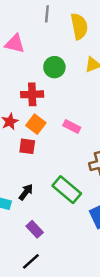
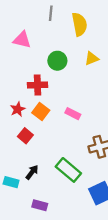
red square: (27, 146) -> (25, 136), moved, turned 32
purple rectangle: (35, 229) -> (40, 205), turned -32

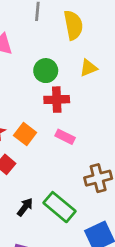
red cross: (38, 85) -> (57, 100), moved
black arrow: (32, 172) -> (25, 207), moved

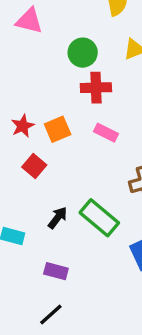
orange square: (25, 134) -> (58, 129), turned 30

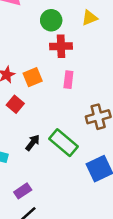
pink rectangle: (106, 133) -> (68, 80), turned 70
purple rectangle: (56, 271) -> (23, 191), moved, turned -49

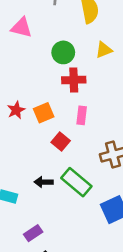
red square: (15, 104) -> (61, 141), moved
black arrow: (33, 143) -> (44, 182), turned -126

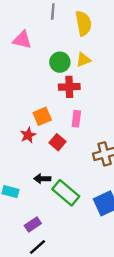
yellow triangle: (104, 50) -> (83, 60), moved
red star: (16, 110) -> (28, 135), moved
green rectangle: (76, 182) -> (66, 193), moved

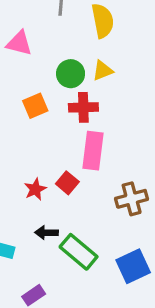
orange square: (42, 116) -> (35, 106), moved
pink rectangle: (76, 119) -> (93, 151), size x1.6
red star: (28, 135) -> (35, 189), moved

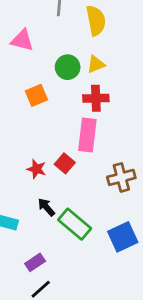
red cross: (83, 107) -> (96, 98), moved
red star: (35, 189) -> (36, 169), turned -30
black arrow: (46, 233) -> (46, 207), turned 48

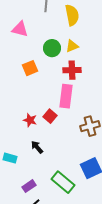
green rectangle: (75, 224) -> (63, 182), moved

